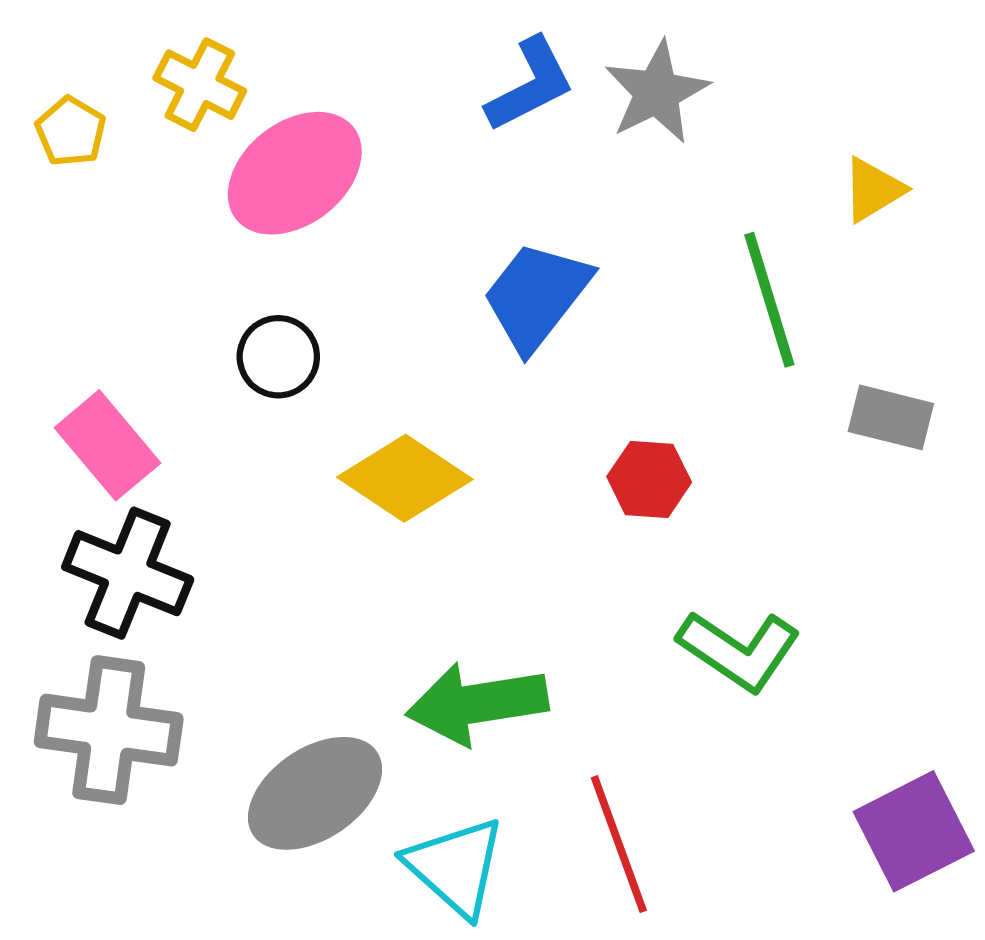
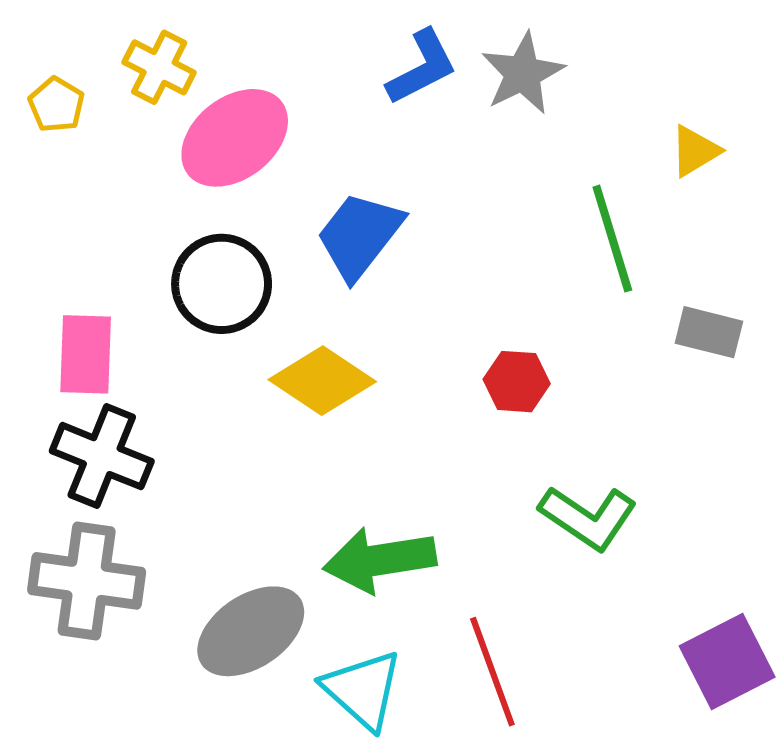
blue trapezoid: (536, 296) -> (360, 236), moved
black circle: (278, 357) -> (222, 284), size x1.5
pink rectangle: (107, 445) -> (86, 354), turned 42

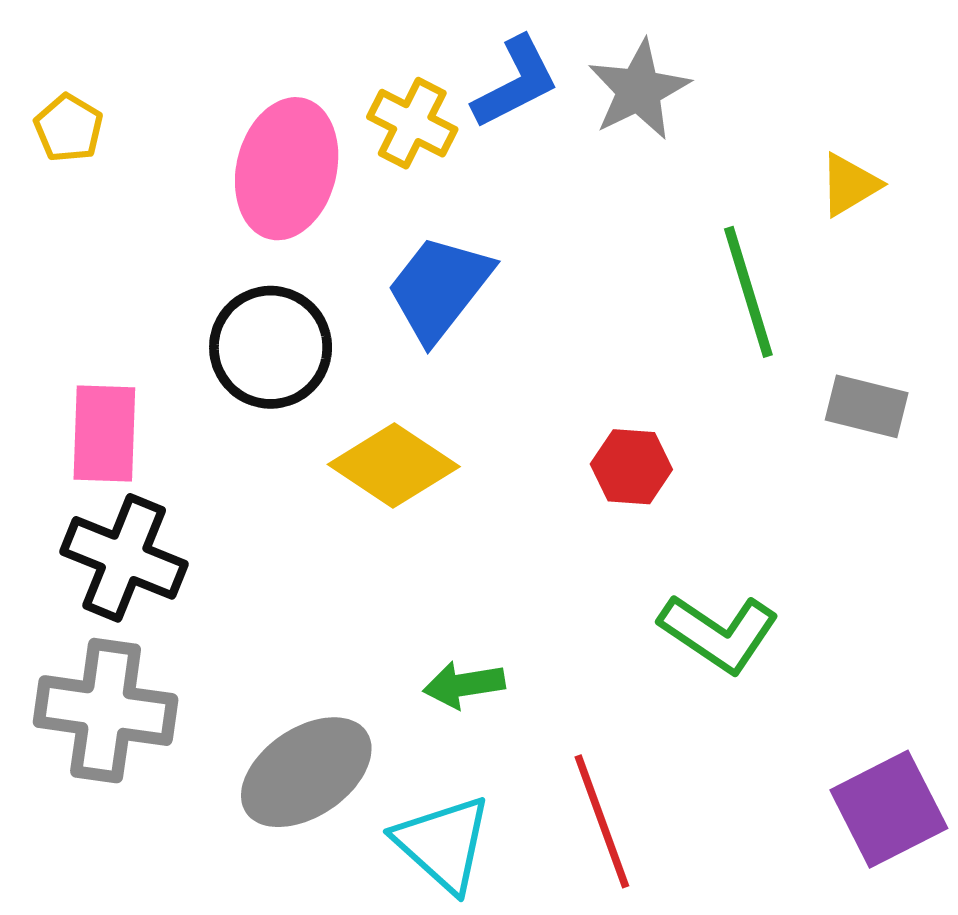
yellow cross: (159, 67) -> (412, 123), moved
pink ellipse: (235, 138) -> (287, 169), turned -38
green arrow: (380, 560) -> (464, 685), size x0.6

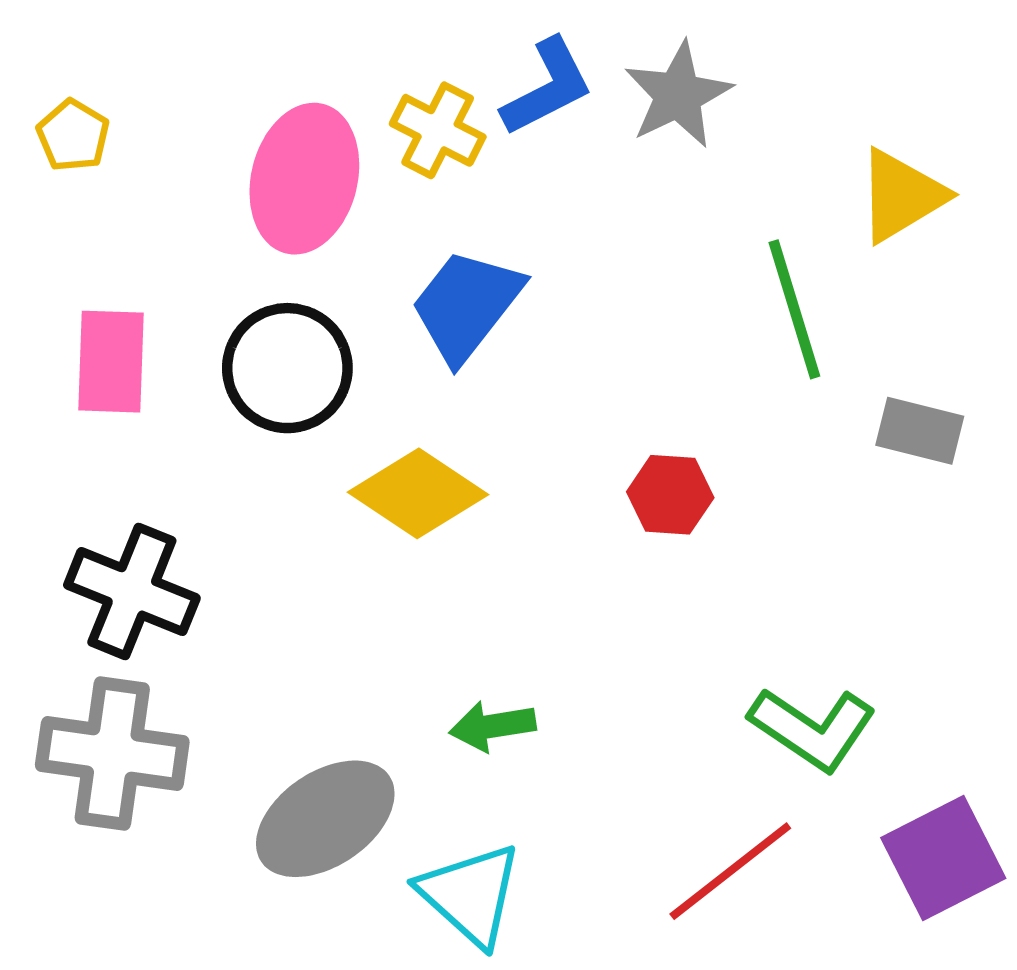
yellow triangle: (849, 185) -> (901, 196), size x1.4
pink rectangle: (104, 433) -> (111, 362), moved
green L-shape: (719, 633) -> (813, 729), moved
red line: (602, 821) -> (730, 871), moved, turned 72

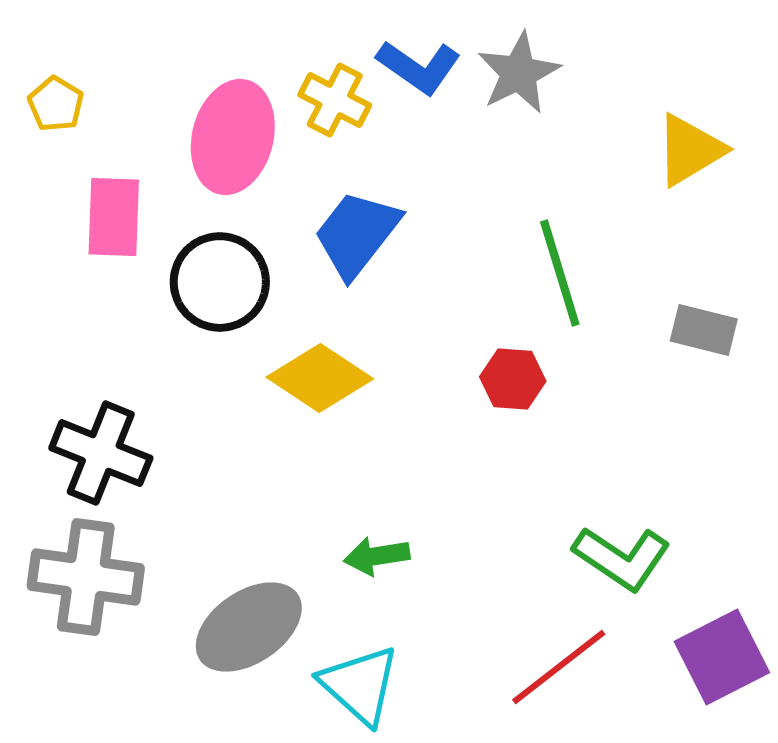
blue L-shape: (547, 87) -> (419, 67), turned 62
green line: (794, 309) -> (560, 273), moved
pink rectangle: (111, 362) -> (114, 217), moved

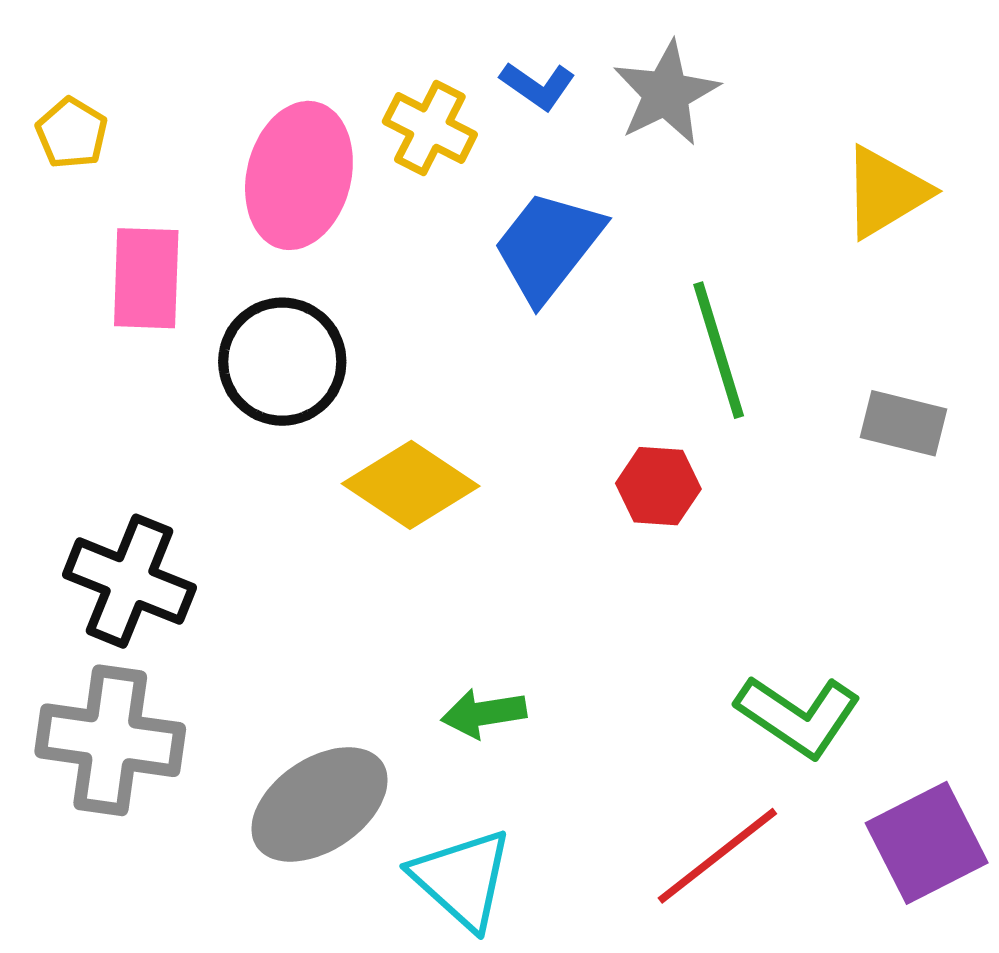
blue L-shape: (419, 67) -> (538, 86), size x0.7
blue trapezoid: (357, 234) -> (548, 246), moved

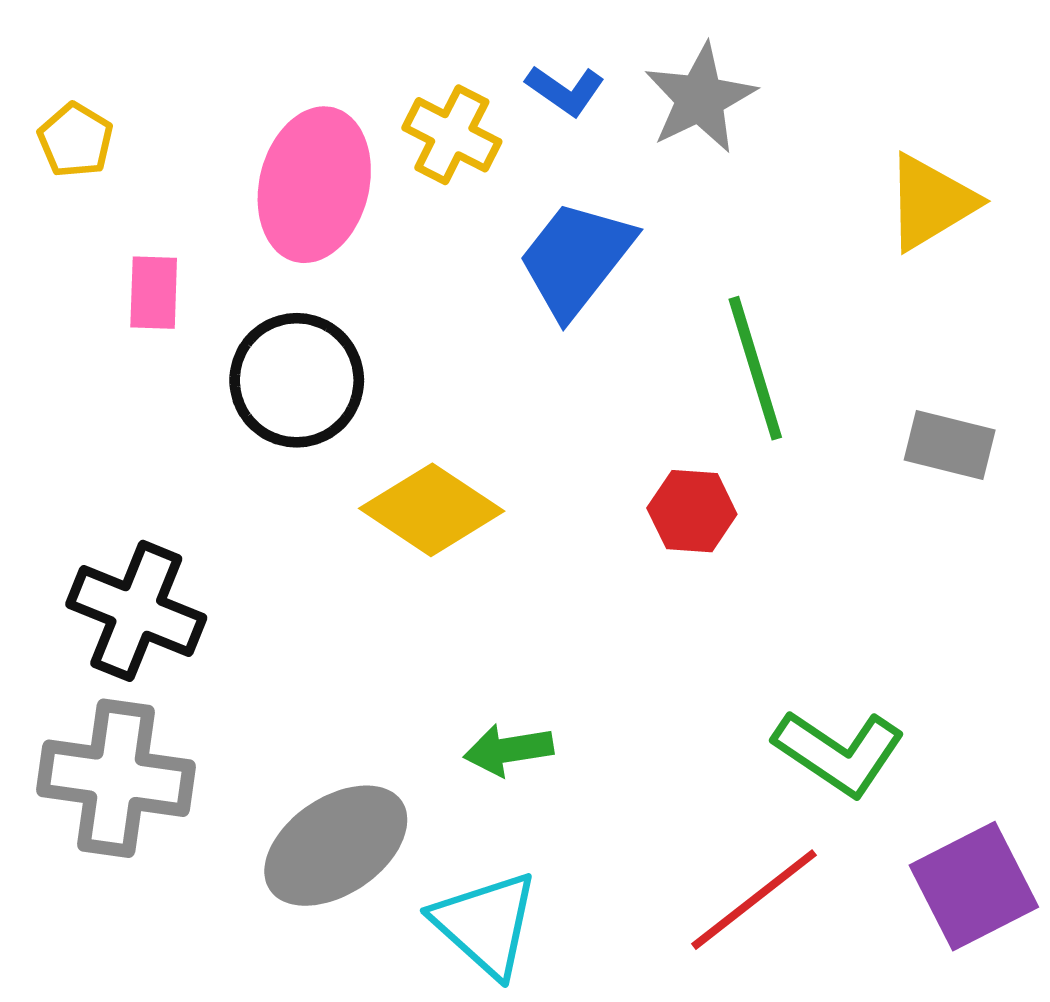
pink rectangle: (146, 278) -> (154, 293), size x0.7

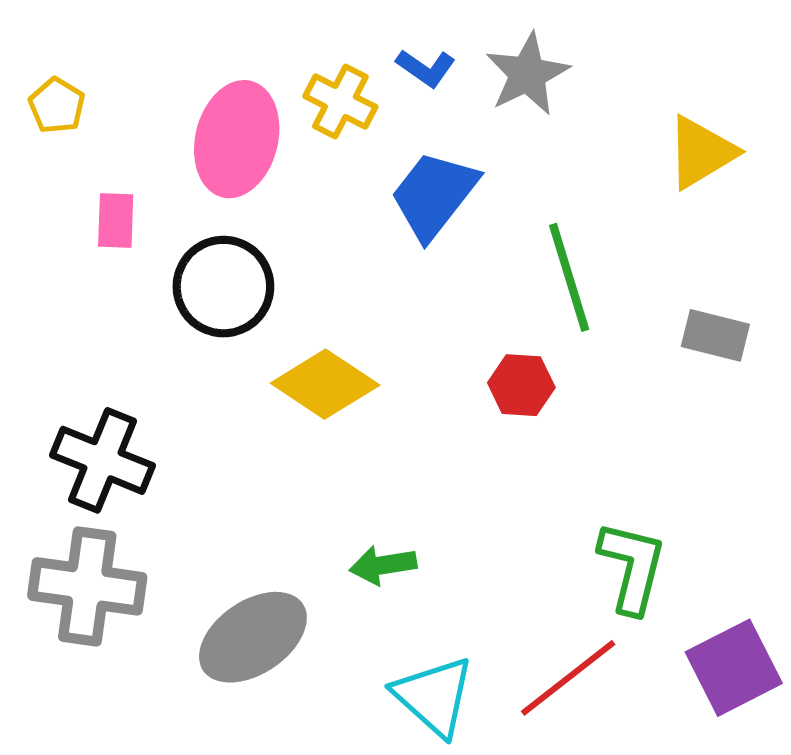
green L-shape: (839, 753) -> (632, 567), turned -110
cyan triangle: (486, 924) -> (434, 696), moved

